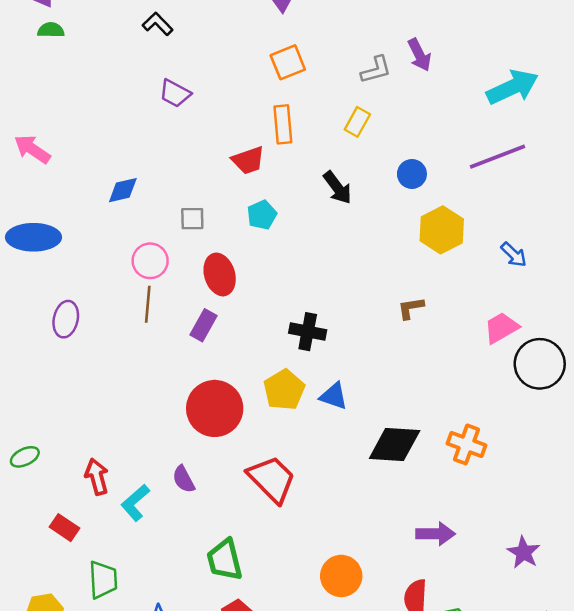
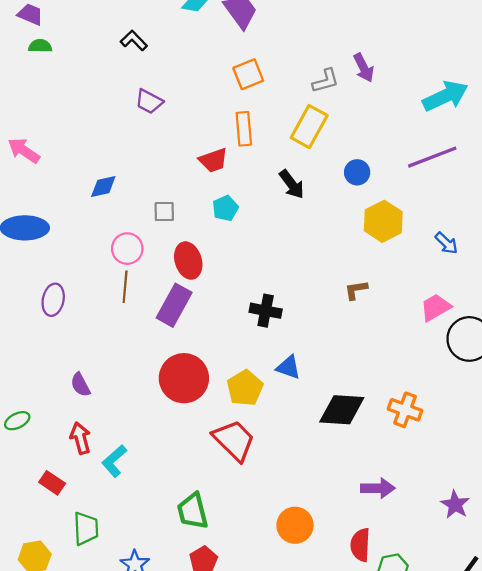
yellow rectangle: (357, 122) -> (309, 127), size x1.6
purple rectangle: (203, 325) -> (174, 305), size x1.5
yellow pentagon: (284, 390) -> (245, 388), moved
purple semicircle: (184, 479) -> (80, 385), moved

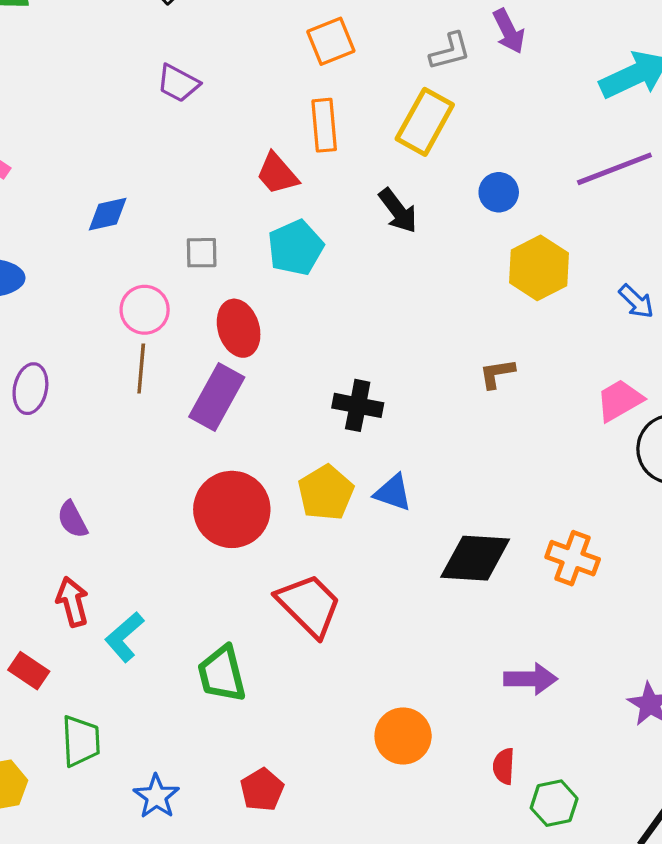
red trapezoid: (213, 160) -> (277, 174), turned 68
cyan pentagon: (225, 208) -> (296, 248), size x1.4
yellow pentagon: (245, 388) -> (326, 493), moved
green trapezoid: (193, 511) -> (222, 674), moved
red semicircle: (360, 545) -> (504, 766), size x0.7

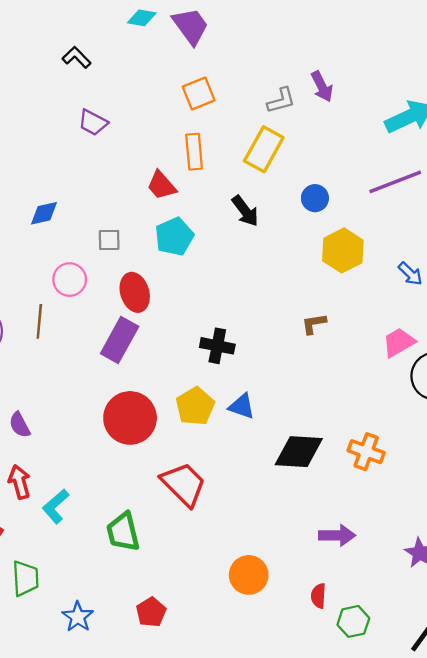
brown line: (141, 368) -> (39, 321), moved

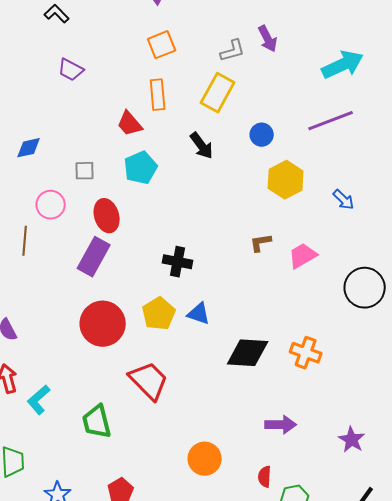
pink trapezoid: (399, 342) -> (303, 256), moved

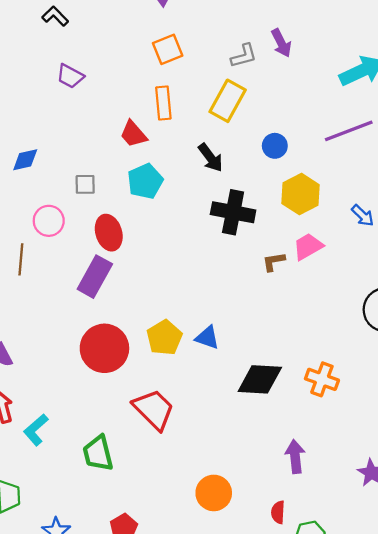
pink trapezoid: (303, 256) -> (308, 247), moved
black cross: (178, 262) -> (233, 212), moved, size x1.4
purple arrow: (281, 425) -> (295, 457), turned -96

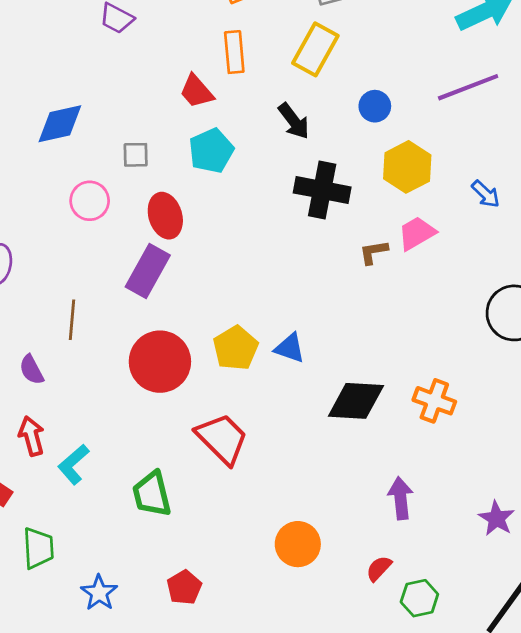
blue diamond: (25, 160) -> (60, 124), size x1.4
brown line: (21, 259) -> (72, 320), moved
red semicircle: (278, 512) -> (379, 568), turned 40

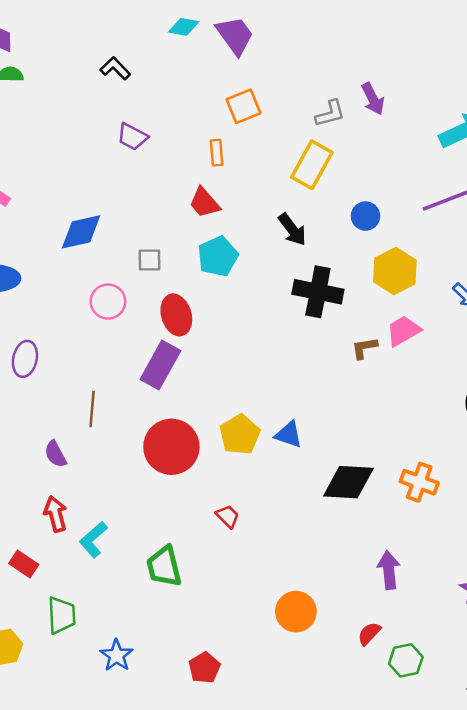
orange rectangle: (234, 52) -> (217, 153), moved, size x0.7
red trapezoid: (222, 439) -> (228, 516), size x0.5
red pentagon: (184, 587) -> (204, 668), moved

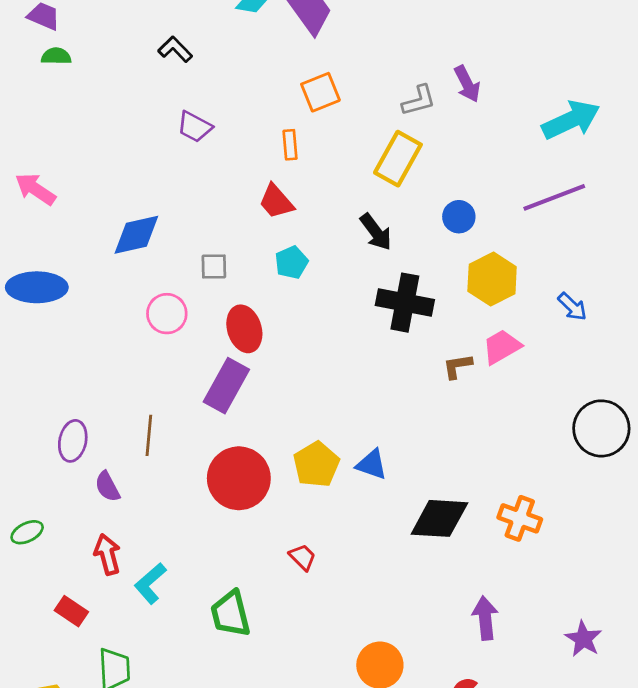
cyan pentagon: (218, 256) -> (291, 262), size x0.7
purple ellipse: (25, 359) -> (73, 441), moved

